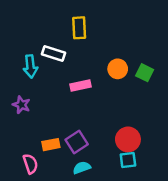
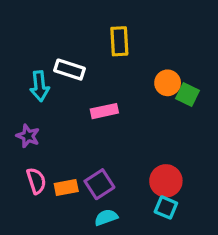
yellow rectangle: (79, 28) -> (119, 41), moved
orange circle: (118, 69) -> (168, 83), moved
cyan square: (128, 160) -> (166, 207), turned 30
pink semicircle: (30, 164) -> (36, 181), moved

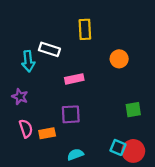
green square: (187, 94) -> (133, 110), moved, turned -35
red circle: (166, 181) -> (133, 151), moved
purple square: (99, 184) -> (71, 114), moved, turned 30

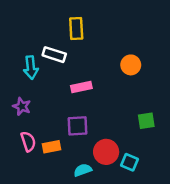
yellow rectangle: (85, 29) -> (76, 29), moved
red circle: (133, 151) -> (106, 152), moved

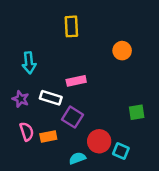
white rectangle: (54, 55) -> (51, 98), moved
orange circle: (131, 65) -> (122, 51), moved
purple square: (78, 126) -> (73, 117), turned 35

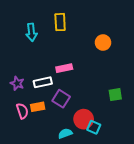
cyan arrow: (29, 63) -> (31, 32), moved
white rectangle: (51, 98) -> (43, 82), turned -30
orange rectangle: (48, 136) -> (38, 107), moved
cyan square: (121, 151) -> (94, 127), moved

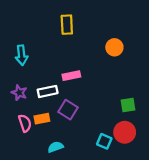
cyan arrow: (31, 32) -> (22, 55), moved
red circle: (84, 119) -> (125, 132), moved
cyan semicircle: (65, 133) -> (56, 147), moved

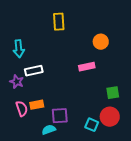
pink rectangle: (71, 76) -> (87, 67), moved
white rectangle: (48, 91) -> (34, 71), moved
purple square: (68, 110) -> (60, 116), moved, turned -36

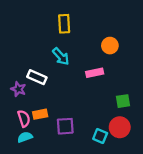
cyan arrow: (19, 49) -> (61, 56), moved, turned -36
white rectangle: (34, 71) -> (37, 77), turned 36
cyan semicircle: (49, 130) -> (25, 137), moved

